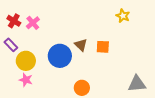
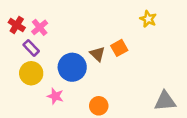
purple rectangle: (11, 45) -> (31, 48), moved
orange square: (103, 47) -> (119, 48), moved, turned -32
pink star: (26, 80) -> (55, 96), moved

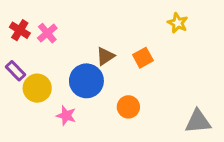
purple rectangle: (31, 48) -> (15, 71), moved
brown triangle: (98, 54) -> (105, 56), moved, turned 42
orange circle: (99, 106) -> (128, 107), moved

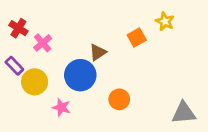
pink cross: (47, 33) -> (43, 43), moved
orange square: (143, 58) -> (137, 38), moved

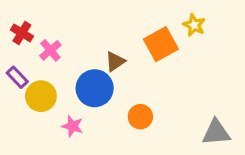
orange square: (137, 38) -> (161, 44), size x1.5

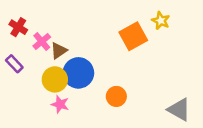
brown triangle: (115, 61) -> (59, 51), moved
yellow circle: (41, 96) -> (55, 79), moved
gray triangle: (216, 132) -> (179, 110), turned 35

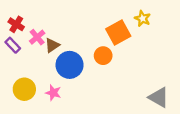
purple rectangle: (14, 64) -> (13, 45), moved
yellow circle: (55, 79) -> (24, 89), moved
orange circle: (116, 96) -> (103, 56), moved

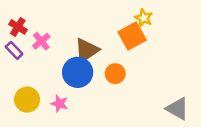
yellow star: (143, 19) -> (144, 18), moved
brown triangle: (52, 45) -> (87, 50), moved, size x1.5
orange circle: (103, 56) -> (115, 74), moved

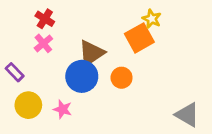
red cross: (18, 27) -> (45, 19), moved
purple rectangle: (14, 50) -> (15, 72), moved

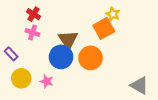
pink cross: (43, 43) -> (32, 32), turned -32
brown triangle: (91, 53) -> (68, 40), turned -30
orange circle: (122, 78) -> (91, 58), size x1.5

